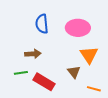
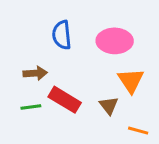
brown arrow: (33, 54) -> (35, 73), moved
red rectangle: (44, 82) -> (65, 100), moved

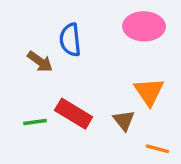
pink ellipse: (115, 41) -> (144, 26), moved
brown arrow: (35, 73) -> (40, 62), moved, turned 40

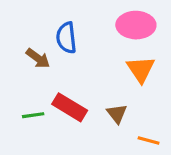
orange triangle: (149, 92) -> (141, 69), moved

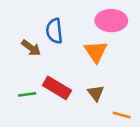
orange triangle: (141, 69) -> (96, 52), moved

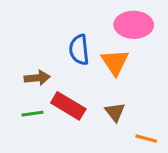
blue semicircle: (54, 31) -> (79, 50), moved
brown arrow: (31, 48) -> (37, 78), moved, turned -42

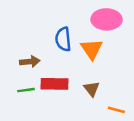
red rectangle: (68, 106) -> (54, 84), turned -30

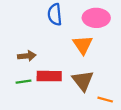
blue semicircle: (63, 39) -> (55, 14), moved
brown triangle: (92, 89) -> (83, 81), size x1.5

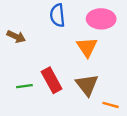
brown arrow: (27, 56) -> (16, 37), moved, turned 30
red rectangle: (49, 76) -> (52, 80), turned 60

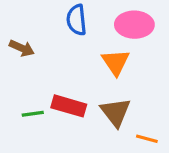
red rectangle: (52, 80) -> (69, 106), turned -45

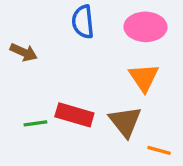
orange triangle: (116, 62) -> (144, 78), moved

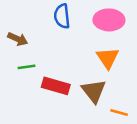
green line: (35, 123) -> (27, 67), moved

